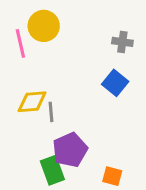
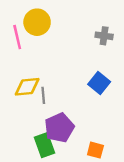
blue square: (115, 83) -> (99, 83), moved

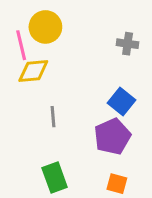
yellow diamond: (27, 87) -> (33, 71), moved
purple pentagon: (59, 128) -> (112, 136), moved

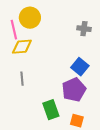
gray line: (53, 117) -> (22, 79), moved
green rectangle: (55, 178) -> (51, 110), moved

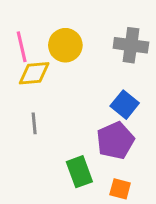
yellow circle: (30, 18) -> (65, 45), moved
gray cross: (84, 29) -> (131, 45), size x1.5

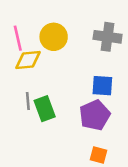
blue square: (125, 105) -> (102, 86), turned -35
green rectangle: (79, 172) -> (45, 109), moved

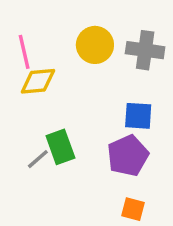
yellow circle: (54, 37) -> (95, 45), moved
gray line: (28, 101) -> (38, 159), moved, turned 54

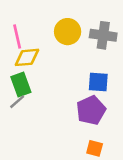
green rectangle: (60, 147) -> (21, 84), moved
gray line: (38, 159) -> (17, 102), moved

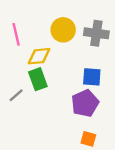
yellow diamond: (27, 57) -> (39, 56), moved
green rectangle: (21, 84) -> (38, 79), moved

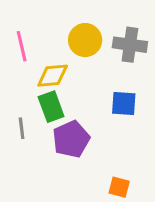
gray line: (16, 95) -> (22, 128), turned -56
purple pentagon: (85, 103) -> (71, 139), moved

